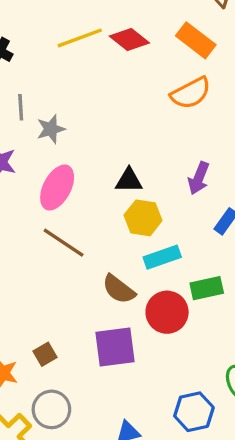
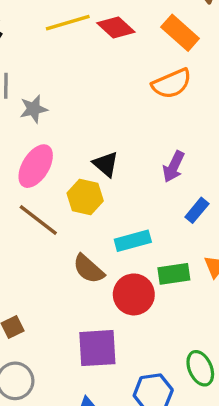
black triangle: (129, 180) -> (106, 164), turned 36
yellow hexagon: (143, 218) -> (85, 197), moved
purple square: (115, 347) -> (97, 348), moved

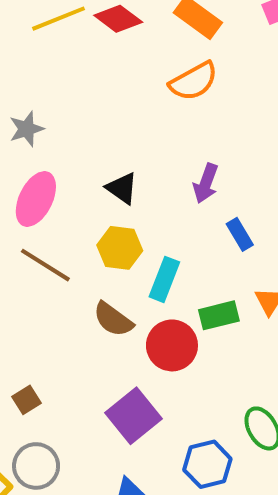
yellow hexagon: (85, 197) -> (120, 248), moved
blue rectangle: (197, 210) -> (240, 234), turned -65
cyan rectangle: (133, 241) -> (164, 279), turned -48
purple square: (97, 348) -> (134, 416), turned -30

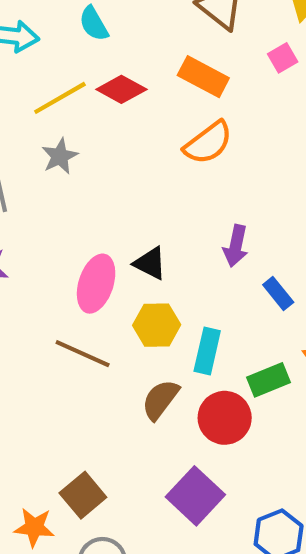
gray star: (26, 129) -> (60, 156), moved
pink ellipse: (36, 199) -> (96, 284), moved
brown semicircle: (113, 319) -> (160, 400), turned 99
brown square: (27, 400) -> (83, 495), size x1.5

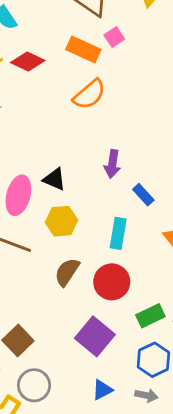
pink square: (283, 58) -> (114, 37), moved
cyan rectangle: (207, 351) -> (118, 233), moved
green rectangle: (269, 380) -> (150, 316), moved

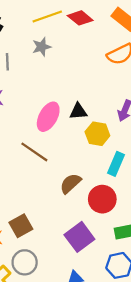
black triangle: (55, 179) -> (78, 111), turned -42
yellow hexagon: (61, 221) -> (97, 134), moved

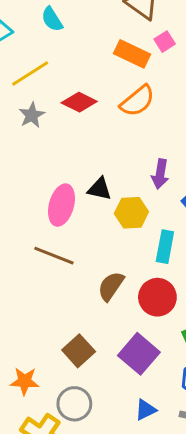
red diamond: (80, 18) -> (79, 102), moved
black triangle: (78, 111) -> (100, 189), turned 30
brown square: (21, 226) -> (79, 351), moved

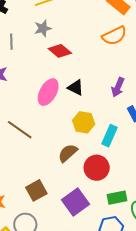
red diamond: (79, 102) -> (60, 51), moved
yellow hexagon: (131, 213) -> (84, 122), moved
brown line: (54, 256) -> (20, 130), moved

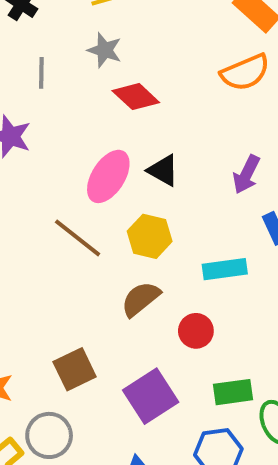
gray star: (43, 28) -> (105, 50), turned 30
yellow hexagon: (84, 122) -> (150, 236), moved
brown line: (20, 130) -> (78, 238), moved
cyan rectangle: (109, 136) -> (225, 269), turned 55
red circle: (97, 168) -> (196, 331), size x0.7

